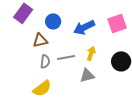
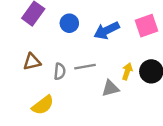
brown triangle: (40, 40) -> (32, 62), moved
yellow arrow: (91, 53) -> (127, 71), moved
yellow semicircle: (42, 88) -> (43, 105), moved

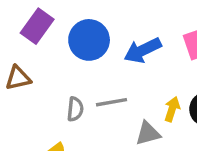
blue circle: (69, 23) -> (89, 40), size x1.5
brown triangle: (32, 62) -> (18, 78), moved

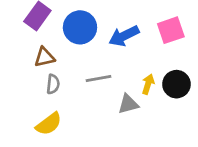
brown triangle: (18, 78) -> (45, 57), moved
gray semicircle: (75, 109) -> (53, 84), moved

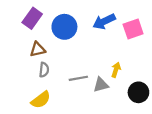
blue arrow: (124, 36) -> (104, 21), moved
gray line: (98, 78) -> (78, 78), moved
black circle: (176, 84) -> (138, 92), moved

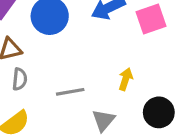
gray triangle: (101, 85) -> (103, 120), moved, turned -35

